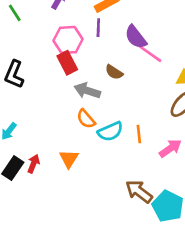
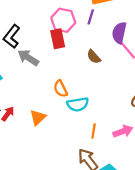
purple semicircle: (136, 37) -> (119, 33), turned 35
gray arrow: (87, 91) -> (28, 58), moved
orange line: (139, 134) -> (94, 131), moved

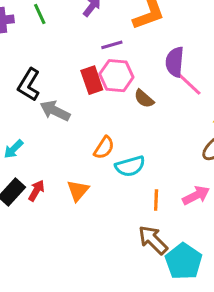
purple line: (91, 17) -> (112, 45), moved, turned 64
pink hexagon: (63, 20) -> (116, 76), moved
orange semicircle: (60, 89) -> (104, 148), turned -114

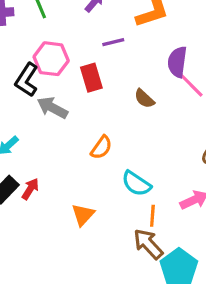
pink hexagon: (116, 76) -> (51, 59), moved
cyan semicircle: (130, 166) -> (136, 184), moved, turned 48
orange triangle: (78, 191) -> (83, 215), moved
orange line: (156, 200) -> (152, 216), moved

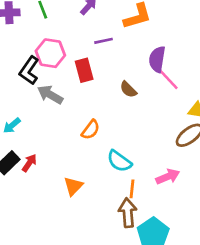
brown arrow: (148, 244) -> (128, 213), turned 36

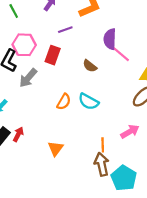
red rectangle: (84, 70) -> (53, 55), turned 42
gray arrow: (50, 95) -> (28, 78), turned -72
cyan semicircle: (119, 161) -> (89, 102), moved

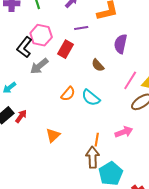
pink line: (120, 54) -> (130, 80), moved, turned 72

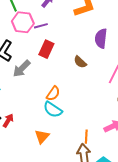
purple line: (81, 28) -> (41, 26), moved
pink hexagon: (41, 35) -> (23, 22), moved
cyan semicircle: (91, 98) -> (53, 110), moved

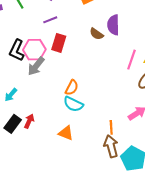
pink hexagon: (23, 22) -> (34, 50), moved
brown semicircle: (80, 62) -> (96, 34), moved
orange triangle: (42, 137) -> (66, 133), turned -42

